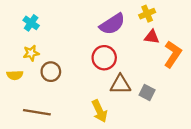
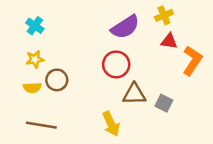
yellow semicircle: (15, 75) -> (32, 88), moved

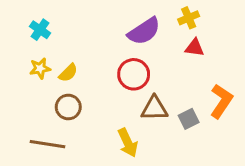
orange L-shape: (192, 61) -> (221, 101), moved
brown circle: (57, 80) -> (68, 107), moved
yellow semicircle: (32, 88) -> (68, 73), moved, turned -42
gray square: (164, 103) -> (189, 119), turned 36

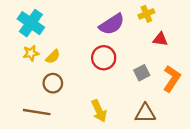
cyan cross: (40, 30) -> (31, 23), size x1.6
red triangle: (195, 48) -> (160, 39), moved
brown triangle: (154, 108) -> (145, 113), moved
gray square: (189, 119) -> (142, 73), moved

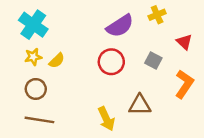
red triangle: (160, 39) -> (184, 42), moved, turned 35
gray square: (142, 73) -> (153, 61), moved, turned -35
brown circle: (53, 83) -> (36, 89), moved
brown triangle: (145, 113) -> (140, 105), moved

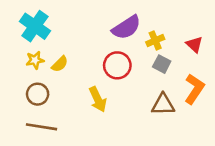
yellow cross: (157, 15) -> (155, 41), moved
brown triangle: (140, 105) -> (163, 105), moved
yellow arrow: (106, 119) -> (98, 99), moved

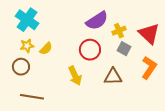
red triangle: (194, 44) -> (149, 34), size x1.6
brown circle: (38, 94) -> (21, 67), moved
brown triangle: (163, 105) -> (113, 77), moved

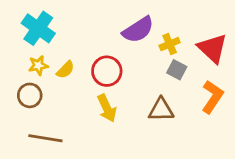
red circle: (90, 50) -> (107, 71), moved

